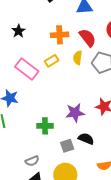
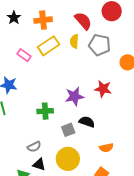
orange cross: (60, 35) -> (43, 20), moved
yellow rectangle: (52, 61) -> (49, 46), size x1.5
pink rectangle: (27, 69) -> (24, 55), size x0.6

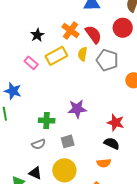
black star: (14, 18) -> (37, 35), moved
orange cross: (43, 20) -> (71, 30), moved, turned 36
red star: (103, 89) -> (116, 123), moved
black semicircle: (87, 122) -> (112, 143), moved
gray semicircle: (34, 147) -> (39, 144), moved

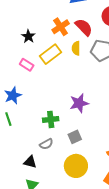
orange cross: (71, 30) -> (61, 27), turned 30
blue star: (13, 91) -> (13, 95), turned -30
black triangle: (35, 173) -> (30, 162), moved

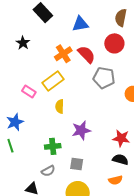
black star: (28, 36) -> (23, 43), moved
yellow semicircle: (76, 48) -> (60, 106), moved
gray square: (75, 137) -> (77, 164), turned 32

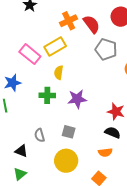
pink rectangle: (29, 92) -> (30, 54), size x1.5
green cross: (53, 146) -> (47, 95), moved
gray semicircle: (48, 171) -> (40, 135), turned 96

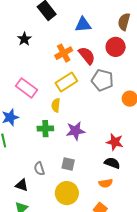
yellow rectangle: (55, 47) -> (66, 82), moved

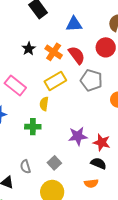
black star: (24, 39) -> (29, 49), moved
orange cross: (64, 53) -> (54, 52), turned -30
purple star: (75, 131) -> (78, 136), moved
gray square: (68, 164) -> (54, 163), turned 32

